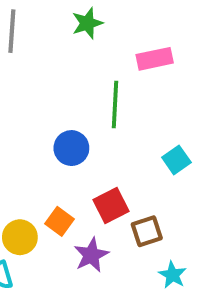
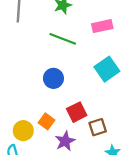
green line: (115, 104) -> (63, 39), moved, turned -72
cyan square: (176, 160) -> (107, 69), moved, size x1.5

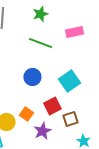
cyan square: (107, 69) -> (69, 81), moved

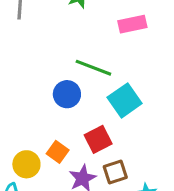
green line: (40, 43) -> (93, 68), moved
brown square: (70, 119) -> (115, 172), moved

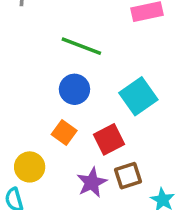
green line: (93, 68) -> (81, 46), moved
orange square: (58, 152) -> (64, 132), moved

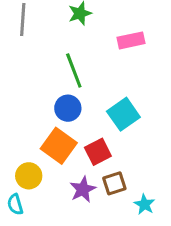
green line: (81, 46) -> (74, 71), turned 48
orange square: (64, 132) -> (59, 146), size x1.6

